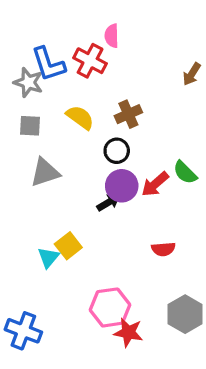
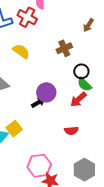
brown cross: (128, 114) -> (64, 48), moved
black circle: (117, 151) -> (81, 71), moved
red arrow: (155, 184) -> (78, 99), moved

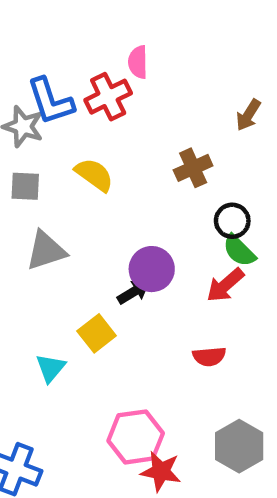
red cross: (27, 17) -> (108, 97), turned 36
yellow square: (14, 129) -> (97, 333), moved

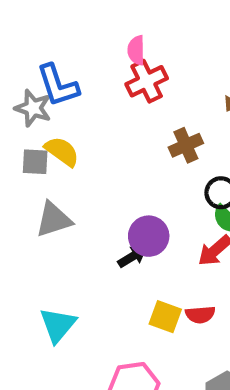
red cross: (108, 97) -> (147, 81), moved
yellow semicircle: (94, 175) -> (62, 151), moved
yellow square: (97, 333) -> (165, 317), moved, turned -32
cyan triangle: (51, 368) -> (58, 325), size x1.4

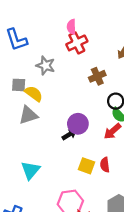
blue L-shape: (58, 85) -> (16, 40), moved
gray star: (33, 108) -> (46, 66), moved
yellow semicircle: (62, 151) -> (34, 94), moved
red semicircle: (200, 315) -> (105, 165), turned 88

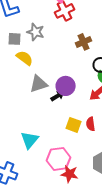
gray square: (19, 85) -> (15, 39), moved
gray triangle: (28, 115) -> (39, 84), moved
cyan triangle: (30, 170) -> (30, 140), moved

